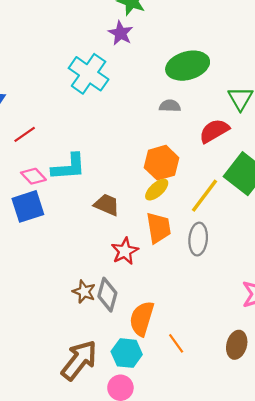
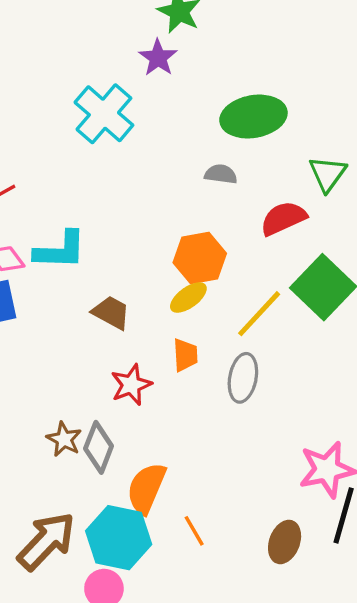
orange trapezoid: (159, 228) -> (185, 355), size x0.7
cyan hexagon: (127, 353) -> (119, 538), size x1.4

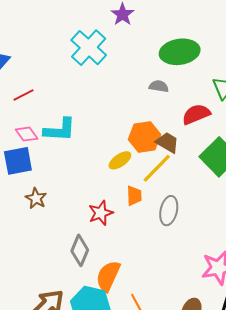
yellow ellipse: (188, 297) -> (120, 160), moved
brown trapezoid: (111, 313) -> (167, 143), moved
yellow line: (259, 314) -> (157, 168), moved
brown star: (64, 439) -> (36, 198), moved

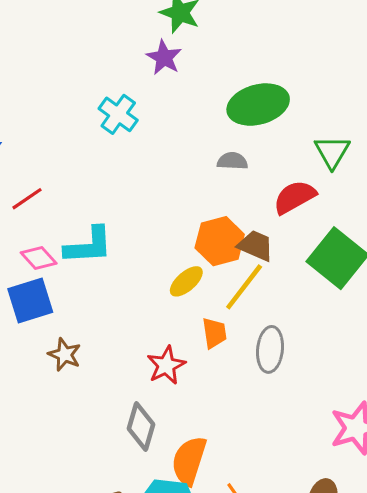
cyan cross: (89, 48) -> (118, 114), size x0.7

